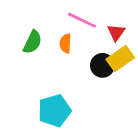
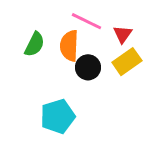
orange semicircle: (65, 43) -> (69, 46), size x1.5
black circle: (102, 65) -> (88, 67), moved

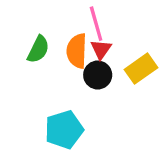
pink line: (87, 21) -> (96, 24), turned 48
red triangle: (123, 34) -> (101, 49), moved

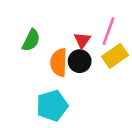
pink line: (96, 24) -> (108, 31), moved, turned 36
orange semicircle: (77, 51) -> (59, 62), moved

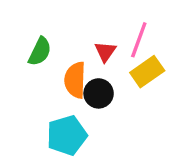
black circle: (80, 61) -> (99, 93), moved

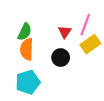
orange semicircle: (75, 80) -> (27, 49), moved
cyan pentagon: (67, 135) -> (28, 82), moved

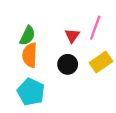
yellow rectangle: (90, 44) -> (101, 62), moved
cyan pentagon: (28, 82) -> (31, 92), turned -30

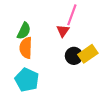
pink line: (95, 28) -> (72, 15), moved
black circle: (68, 64) -> (74, 56), moved

